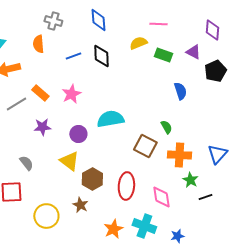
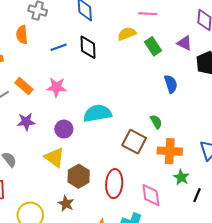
green rectangle: (163, 55) -> (153, 46), turned 36
pink star: (71, 94) -> (57, 87), turned 30
black line: (205, 197) -> (197, 195), turned -48

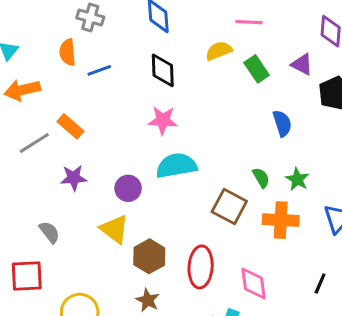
blue line: (59, 47) -> (99, 70), moved
pink star: (57, 87) -> (163, 120), moved
green star: (181, 177) -> (297, 179), moved
brown star: (66, 204) -> (148, 300), moved

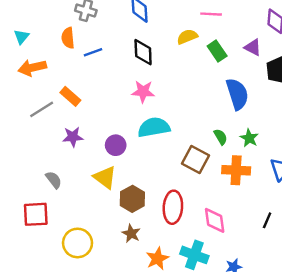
blue semicircle: (282, 123) -> (237, 94), size x1.5

